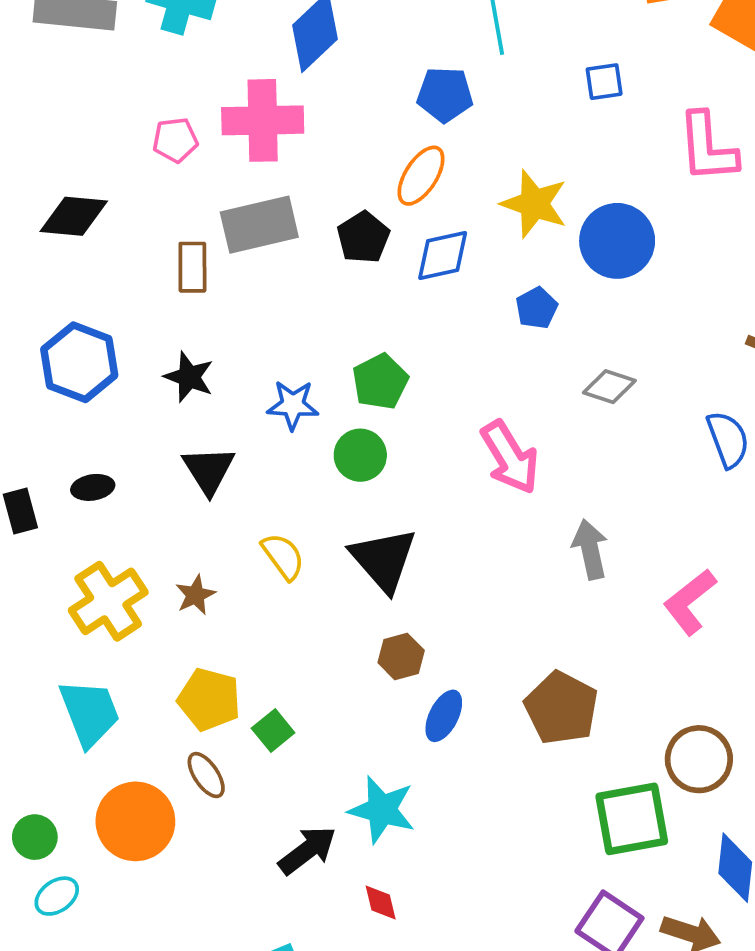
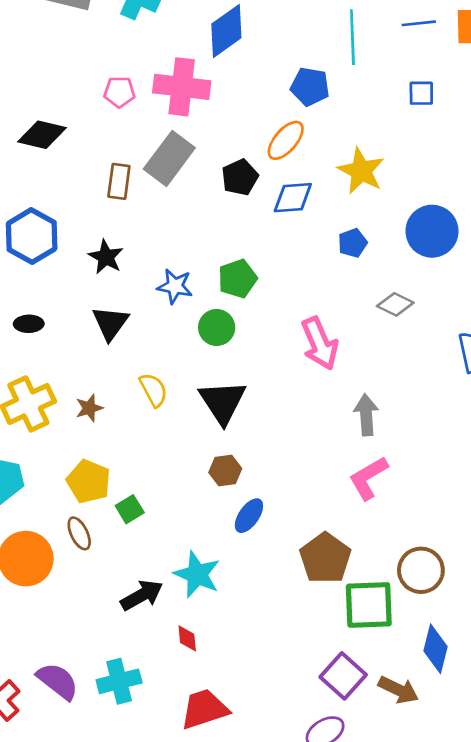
gray rectangle: (259, 225) -> (169, 158), turned -48
blue circle: (617, 241) -> (432, 231), moved
pink L-shape: (690, 602) -> (368, 478), moved
brown pentagon: (561, 708) -> (325, 558), moved

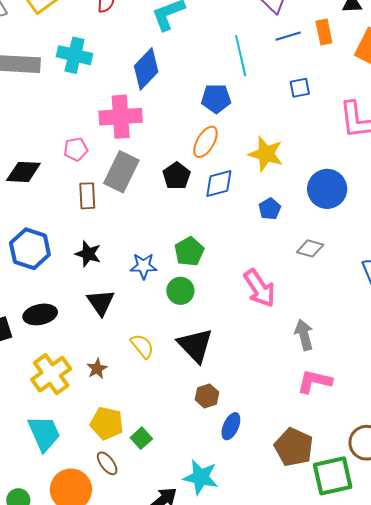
pink pentagon: (119, 92) -> (76, 149), moved
black ellipse: (29, 324) -> (40, 314), size x1.5
pink L-shape: (368, 478) -> (315, 381), turned 54

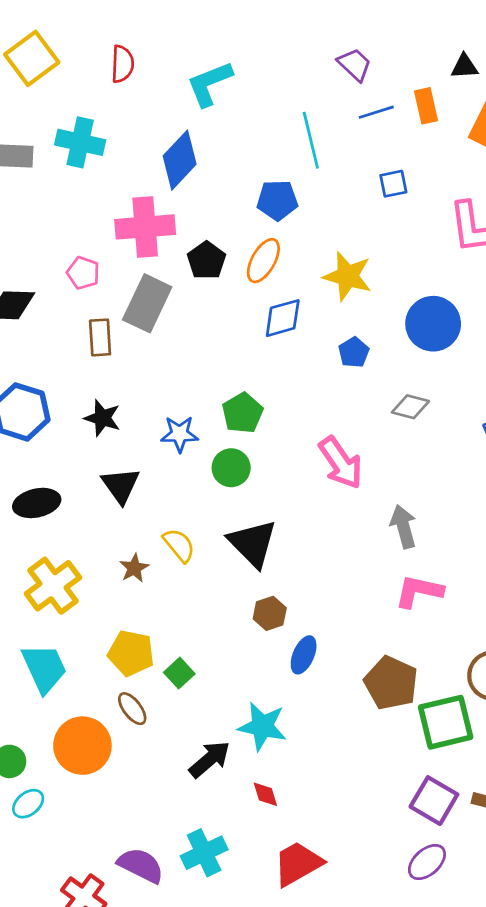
pink pentagon: (76, 149) -> (83, 273), turned 30
black pentagon: (177, 176) -> (206, 260), moved
brown star: (97, 369) -> (134, 568), moved

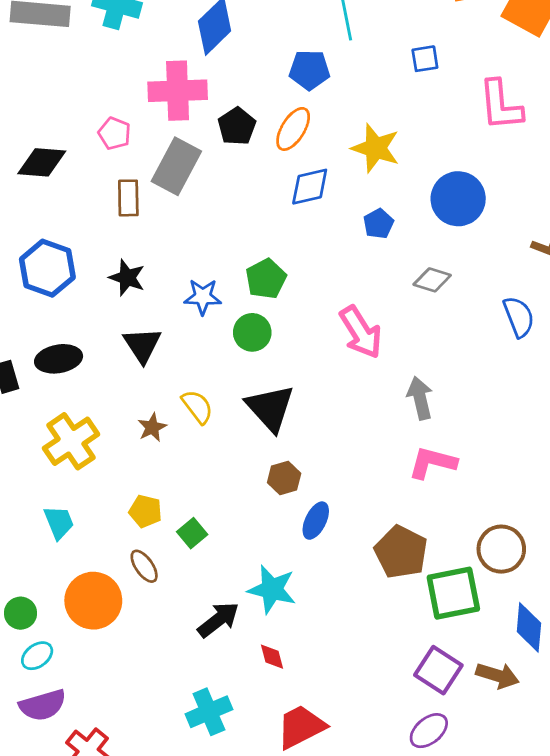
yellow pentagon: (131, 653) -> (145, 511), size x0.7
cyan trapezoid: (44, 668) -> (59, 522), size x0.7
purple semicircle: (141, 865) -> (43, 705), moved, turned 135

